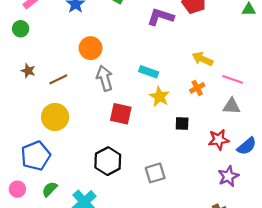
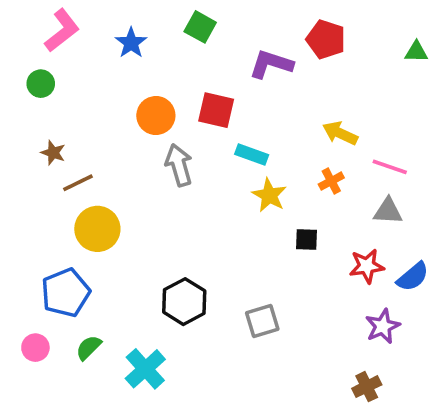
brown line: (58, 79) -> (78, 183), moved
red square: (121, 114) -> (216, 110), moved

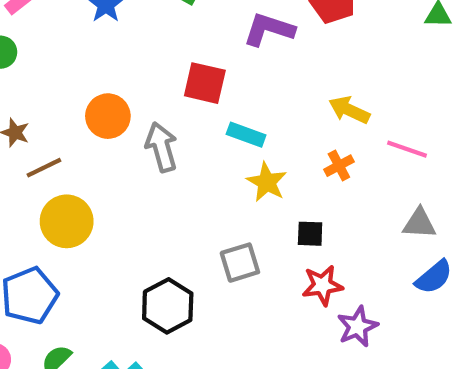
orange circle: (156, 116) -> (108, 116), moved
gray triangle: (388, 211) -> (419, 223), moved
red star: (367, 266) -> (322, 285), moved
gray square: (262, 321) -> (240, 263), moved
purple star: (383, 326) -> (358, 327), moved

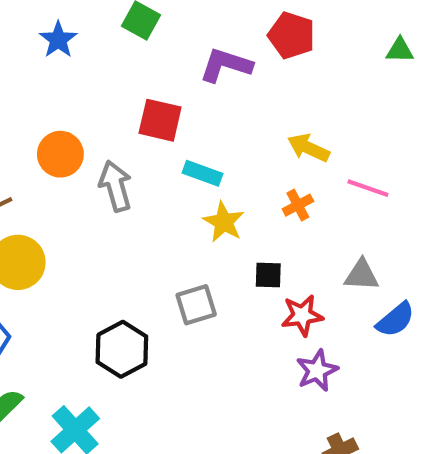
gray triangle: (419, 223) -> (362, 275), moved
red star: (322, 285) -> (302, 315), moved

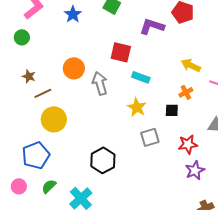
yellow star: (224, 222) -> (137, 107), moved
black square: (268, 275) -> (172, 110), moved
gray square: (196, 305) -> (150, 137), moved

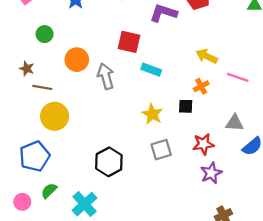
green circle: (22, 37) -> (45, 34), moved
brown line: (43, 93) -> (42, 87), turned 36
yellow star: (137, 107) -> (152, 114), moved
gray square: (150, 137) -> (161, 150), moved
pink circle: (19, 186) -> (22, 202), moved

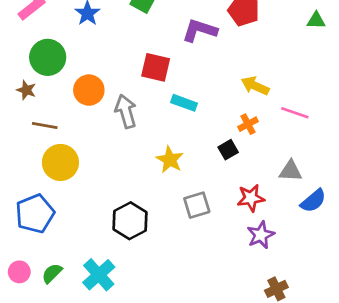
green circle: (45, 34) -> (48, 57), size x1.6
brown star: (27, 69) -> (26, 90), moved
black square: (186, 106) -> (228, 150), turned -32
yellow star: (152, 114) -> (170, 160), moved
green semicircle: (49, 191) -> (52, 273), moved

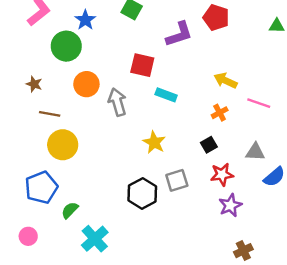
purple L-shape: (200, 30) -> (179, 34), turned 144
green circle: (48, 57) -> (66, 46), moved
black square: (228, 150) -> (209, 145), moved
black hexagon: (130, 221) -> (142, 193), moved
green semicircle: (52, 273) -> (70, 210), moved

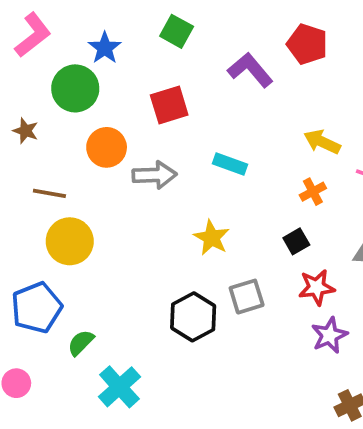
purple L-shape: (179, 34) -> (250, 70), turned -112
red square: (142, 65) -> (169, 105), moved, turned -30
brown star: (34, 84) -> (26, 131), moved
gray arrow: (117, 102) -> (154, 175), turned 104

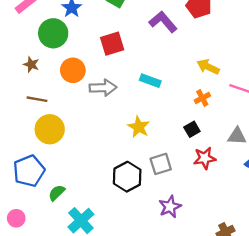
brown star: (26, 131) -> (31, 65), moved
purple star: (329, 335) -> (170, 207), moved

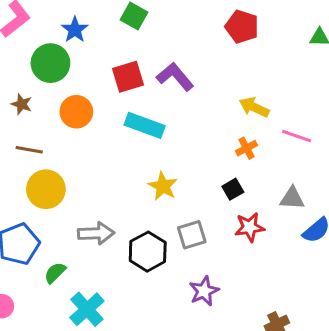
purple L-shape: (163, 22) -> (175, 77), moved
cyan rectangle: (150, 81) -> (145, 125), moved, size x1.4
gray arrow: (103, 88) -> (96, 233), moved

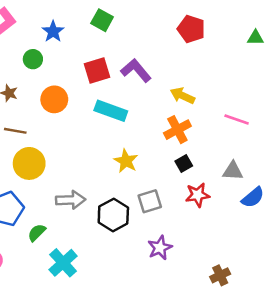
green circle: (50, 63) -> (33, 59), size x0.6
yellow arrow: (254, 107) -> (182, 96), moved
orange cross: (246, 148) -> (177, 130), moved, size x1.5

